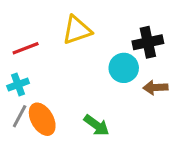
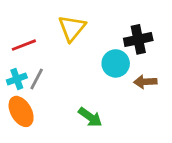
yellow triangle: (77, 30) -> (72, 28), turned -32
gray line: (20, 116) -> (37, 79), moved
orange ellipse: (42, 119) -> (21, 111), moved

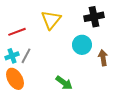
black cross: (138, 39) -> (94, 17), moved
brown arrow: (145, 82) -> (103, 58), turned 84

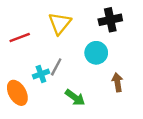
cyan cross: (12, 56) -> (41, 74), moved
gray line: (26, 56) -> (56, 67), moved
brown arrow: (103, 58) -> (117, 82), moved

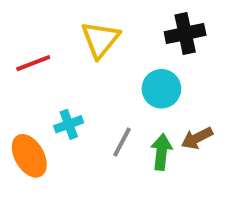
gray line: (56, 67) -> (122, 142), moved
brown arrow: (117, 82) -> (197, 138), turned -108
green arrow: (75, 98) -> (161, 152), moved, turned -120

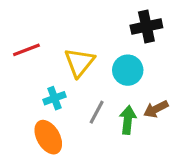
yellow triangle: (100, 39) -> (79, 62), moved
orange ellipse: (29, 156) -> (48, 137), moved

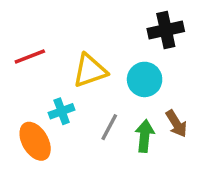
yellow triangle: (79, 62) -> (90, 71), turned 32
brown arrow: (156, 109) -> (176, 124), turned -95
orange ellipse: (48, 137) -> (35, 141), moved

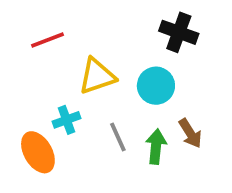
black cross: (166, 30) -> (179, 32), turned 32
red line: (30, 56) -> (47, 40), moved
gray line: (109, 127) -> (118, 137), turned -52

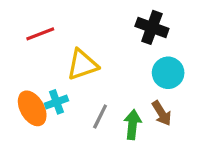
cyan circle: (156, 86) -> (168, 73), moved
gray line: (118, 137) -> (100, 116), turned 50
orange ellipse: (38, 152) -> (32, 108), moved

